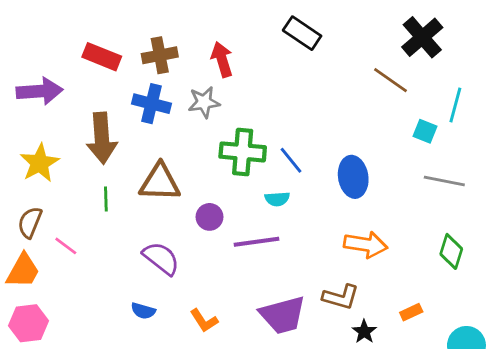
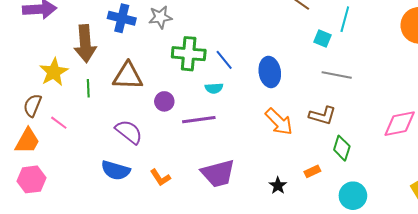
yellow star: (40, 163) -> (54, 72), moved
orange arrow: (366, 245) -> (279, 122), turned 36
green diamond: (451, 251) -> (342, 148), moved
brown L-shape: (341, 297) -> (323, 116), moved
blue semicircle: (143, 311) -> (116, 170), size x1.6

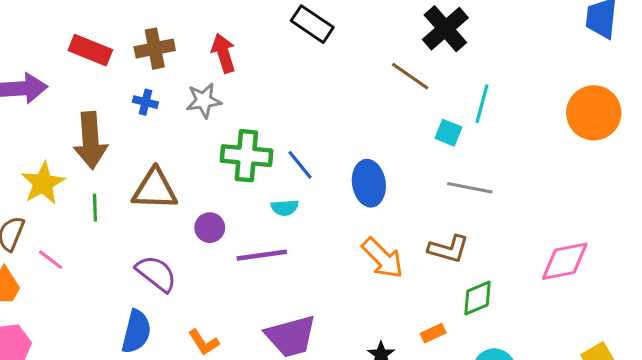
blue cross: (122, 18) -> (145, 102), size x0.6
green diamond: (342, 148) -> (477, 298), turned 50
blue semicircle: (116, 170) -> (136, 332), turned -92

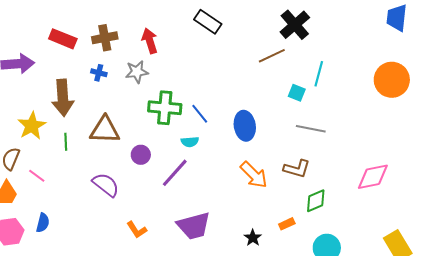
brown line: (410, 76) -> (272, 56), turned -60
purple line: (262, 255) -> (175, 173), turned -40
blue semicircle: (136, 332) -> (43, 223), moved, size x0.7

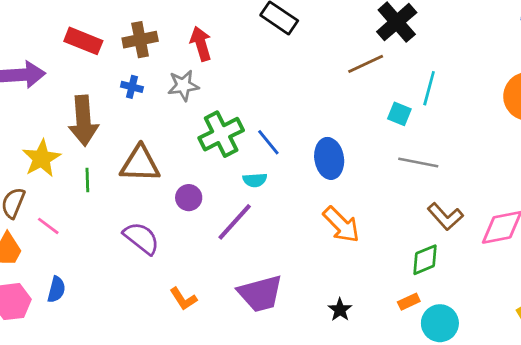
green cross: (165, 108) -> (221, 134), turned -32
brown L-shape: (297, 169) -> (445, 217), moved, turned 32
orange rectangle: (287, 224) -> (409, 302), moved

